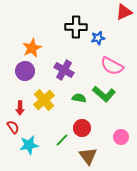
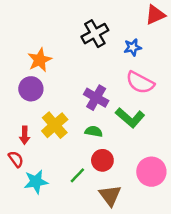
black cross: (76, 27) -> (95, 34), turned -30
blue star: (98, 38) -> (133, 47), moved
purple cross: (64, 70) -> (96, 98), moved
green semicircle: (79, 98) -> (94, 131), moved
pink circle: (121, 137) -> (151, 172), size x1.5

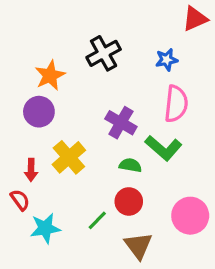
black cross: (95, 34) -> (104, 53), moved
pink semicircle: (140, 83) -> (176, 104), turned -112
green semicircle: (94, 131) -> (130, 165), moved

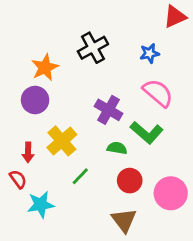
pink semicircle: (176, 104) -> (158, 93), turned -56
red circle: (129, 201) -> (130, 181), moved
green line: (97, 220) -> (80, 176), moved

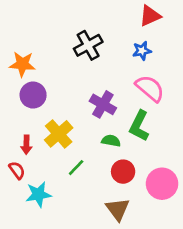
red triangle: (175, 17) -> (150, 16), moved
orange star: (45, 68) -> (22, 64), moved, turned 30
green L-shape: (147, 133) -> (139, 126), turned 76

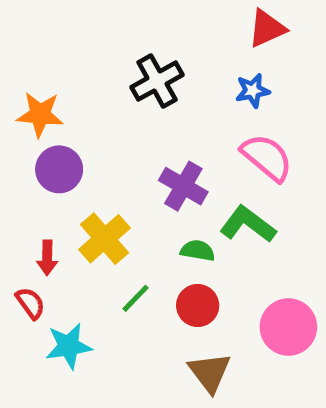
green L-shape: (139, 126) -> (248, 224), turned 100
red circle: (123, 172) -> (198, 306), moved

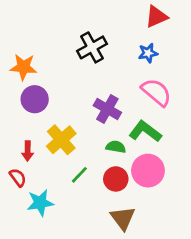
pink circle: (288, 327) -> (148, 171), moved

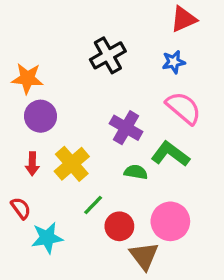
red arrow: (28, 151) -> (32, 164), moved
pink circle: (148, 171) -> (170, 221), moved
red circle: (116, 179) -> (119, 226), moved

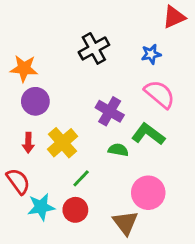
red triangle: (183, 19) -> (174, 17), moved
red semicircle: (21, 208) -> (18, 181), size x1.4
red circle: (119, 226) -> (75, 210), moved

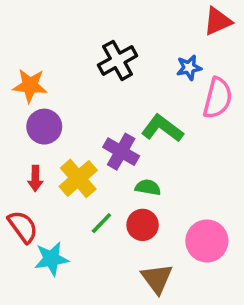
pink semicircle: (160, 94) -> (218, 98), moved, turned 64
purple cross: (110, 111) -> (121, 152), moved
green L-shape: (148, 134) -> (162, 128), moved
pink circle: (148, 193) -> (207, 241), moved
red circle: (75, 210) -> (143, 225), moved

